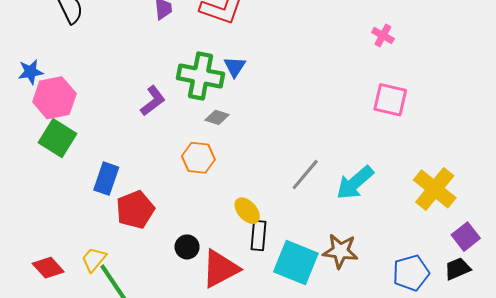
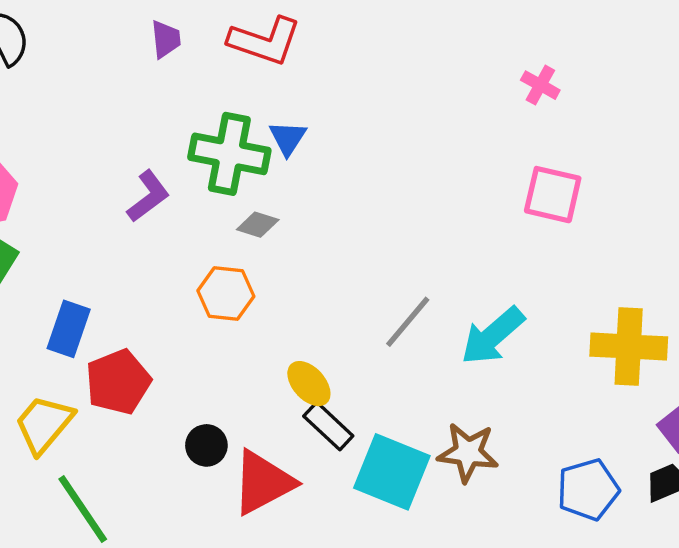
yellow cross: (435, 189) -> (629, 346), turned -36
black rectangle: (259, 236) -> (328, 426), turned -52
yellow trapezoid: (94, 259) -> (44, 424), moved, size x1.4

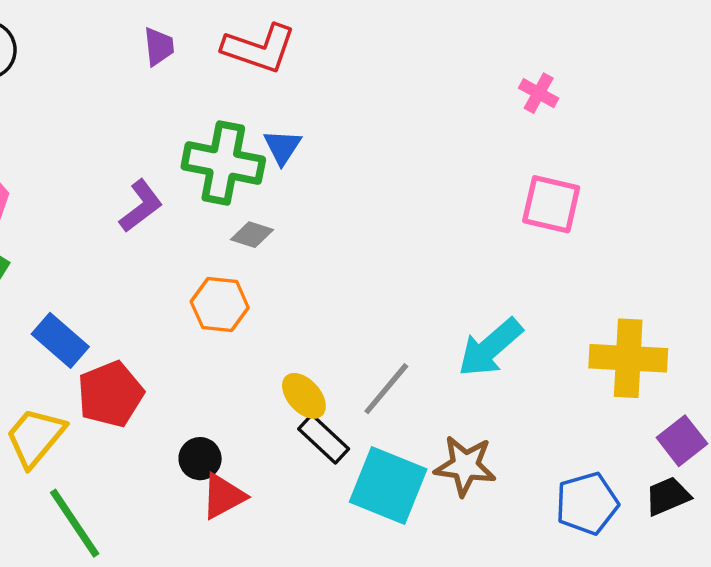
gray line: (408, 322) -> (386, 389), moved
blue rectangle: (69, 329) -> (60, 340), turned -68
red triangle: (263, 483) -> (223, 496), moved, size x0.7

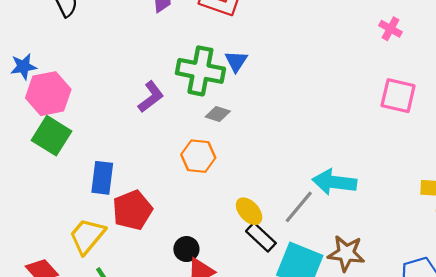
blue rectangle: (60, 340) -> (102, 178), turned 56
cyan arrow: (490, 348) -> (334, 182), moved, turned 48

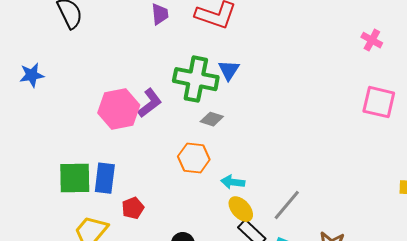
pink hexagon: (48, 94) -> (119, 109), moved
green square: (51, 136) -> (75, 178), moved, turned -33
cyan arrow: (334, 182) -> (233, 182), moved, size x0.6
red pentagon: (132, 210) -> (133, 208), size x0.6

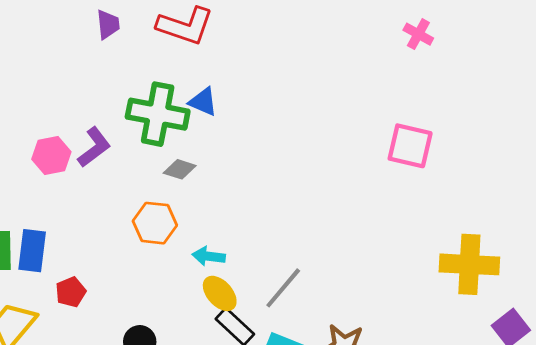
pink cross: (372, 40) -> (418, 34), moved
blue triangle: (229, 70) -> (203, 102), turned -40
pink hexagon: (119, 109) -> (51, 155), size x0.7

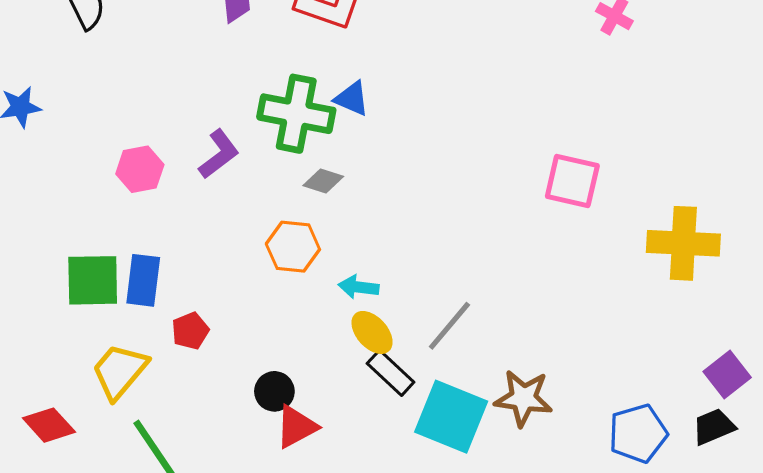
pink square: (410, 146) -> (572, 181), moved
pink hexagon: (51, 155) -> (140, 169), moved
yellow cross: (469, 264) -> (683, 243), moved

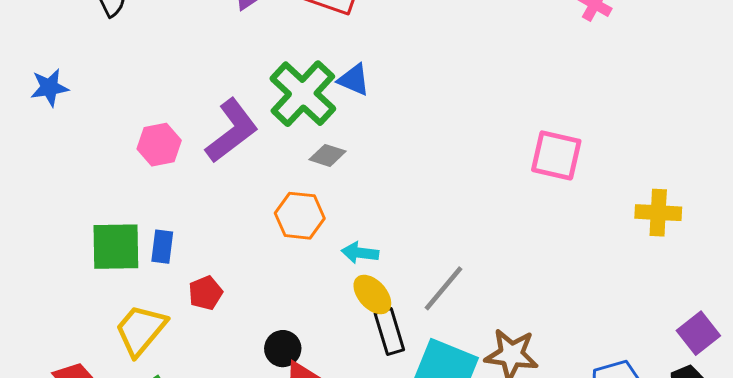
green cross: (296, 114) -> (303, 94), turned 32
purple L-shape: (219, 154) -> (232, 131), size x1.4
yellow cross: (683, 243) -> (658, 213), size x0.7
blue rectangle: (143, 280) -> (162, 247), size x0.7
black rectangle: (391, 373) -> (389, 332), turned 30

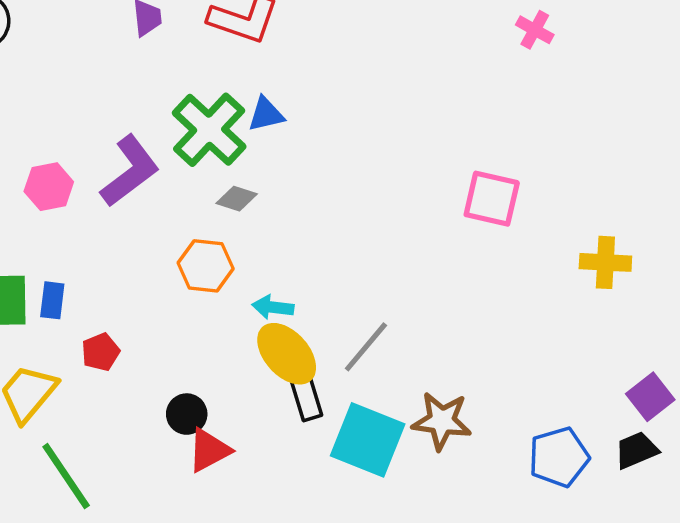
blue triangle: (354, 80) -> (266, 114), turned -36
yellow ellipse: (372, 294) -> (287, 354), size x1.4

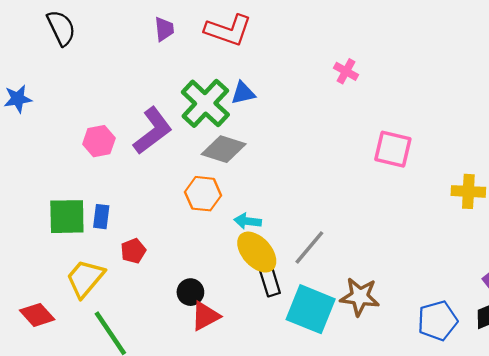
pink cross: (535, 30) -> (346, 71), moved
gray diamond: (237, 199) -> (224, 149), size x1.6

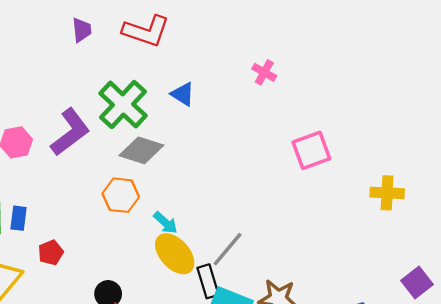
blue triangle: (243, 93) -> (183, 94), moved, turned 45
pink square: (393, 149) -> (311, 150), turned -33
cyan arrow: (248, 221) -> (166, 223), turned -145
black rectangle: (269, 279) -> (208, 281), moved

